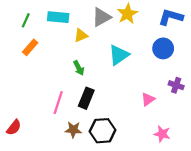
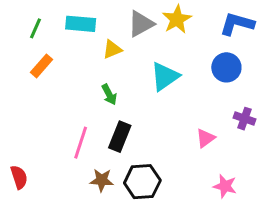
red semicircle: (14, 127) -> (19, 177), turned -56

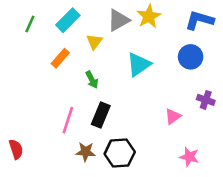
cyan rectangle: (81, 24) -> (68, 20), turned -50
yellow triangle: (112, 49) -> (94, 42), turned -30
orange rectangle: (42, 66) -> (60, 58), moved

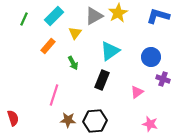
blue circle: (191, 57) -> (151, 57), moved
black rectangle: (101, 115) -> (102, 80), moved

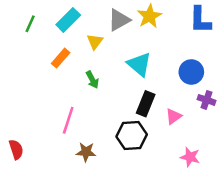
blue L-shape: (158, 16) -> (200, 20), turned -105
cyan triangle: (110, 51) -> (139, 64), turned -45
black rectangle: (102, 80) -> (146, 104), moved
black hexagon: (95, 121) -> (132, 135), moved

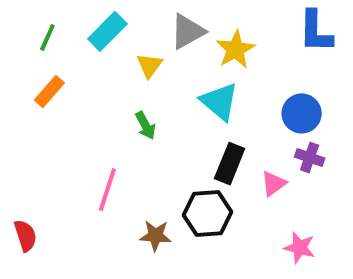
yellow star: (149, 16) -> (236, 49), moved
orange rectangle: (61, 58) -> (49, 91), moved
purple cross: (207, 100) -> (310, 158), moved
brown star: (86, 152) -> (155, 236), moved

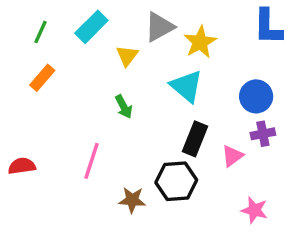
purple cross: (310, 158) -> (263, 134), turned -30
red semicircle: (25, 236) -> (22, 166), moved, turned -80

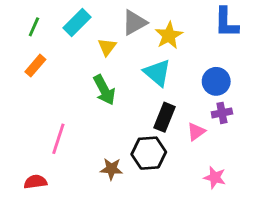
green arrow: (124, 107) -> (104, 90), size x1.5
pink line: (91, 161) -> (58, 139), moved
red semicircle: (22, 166) -> (35, 182), moved

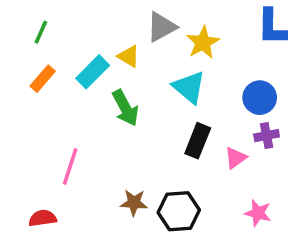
cyan rectangle: (77, 23) -> (93, 72), moved
yellow triangle: (107, 47) -> (129, 56), turned -36
black hexagon: (149, 153) -> (179, 211), moved

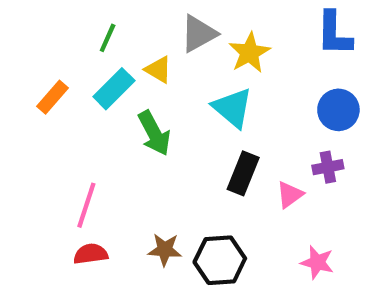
green line: (41, 32) -> (108, 38), moved
blue circle: (260, 98) -> (338, 110), moved
red semicircle: (43, 218) -> (91, 254), moved

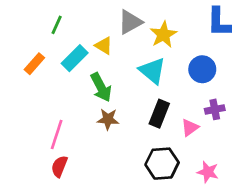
green line: (108, 38) -> (57, 25), moved
blue circle: (338, 110) -> (202, 69), moved
brown star: (165, 250) -> (108, 119), moved
red semicircle: (91, 254) -> (59, 166), turned -60
black hexagon: (220, 260) -> (162, 164), moved

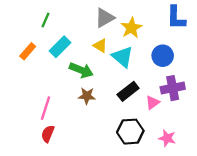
yellow triangle: (104, 46) -> (100, 46), moved
green arrow: (101, 87) -> (81, 70), turned -40
purple cross: (215, 109) -> (173, 88), size x1.5
black rectangle: (159, 114) -> (128, 91), turned 30

